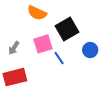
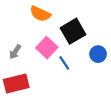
pink square: (43, 44) -> (47, 48), turned -30

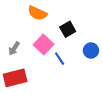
black square: (73, 31) -> (68, 29), size x0.7

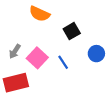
pink square: (43, 44) -> (37, 58), moved

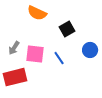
pink square: (37, 58) -> (35, 54), turned -36

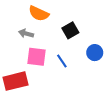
gray arrow: (14, 48) -> (26, 34), moved, turned 72

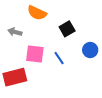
gray arrow: (26, 34) -> (15, 32), moved

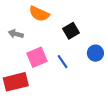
pink square: (35, 54) -> (37, 57), turned -30

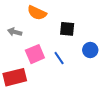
black square: (71, 31) -> (67, 29), turned 35

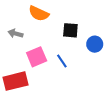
blue circle: (90, 50) -> (95, 44), moved

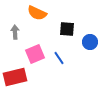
gray arrow: (15, 34) -> (15, 32), turned 72

